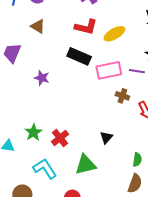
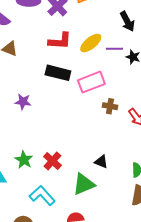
purple line: (137, 71) -> (114, 49), moved
black triangle: (106, 137) -> (101, 162), moved, turned -40

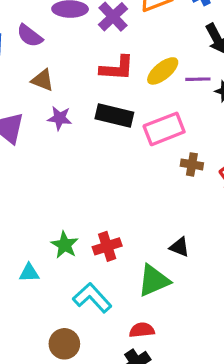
purple star: (23, 102) -> (60, 118), moved
red cross: (52, 161) -> (107, 246), turned 30

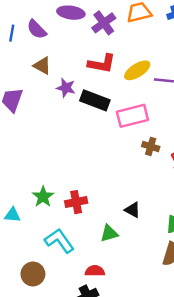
purple star: (60, 118) -> (66, 88), moved
green triangle: (154, 280) -> (109, 233), size x0.7

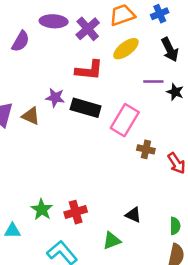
purple semicircle: (37, 29) -> (21, 41), turned -100
brown triangle: (42, 66) -> (31, 116), moved
yellow ellipse: (137, 70) -> (126, 49), moved
pink rectangle: (132, 116) -> (125, 120), turned -40

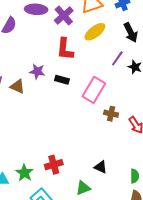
red L-shape: (89, 70) -> (65, 49), turned 90
purple line: (153, 81) -> (117, 58), turned -56
black rectangle: (86, 108) -> (62, 80), size x0.6
green star: (42, 210) -> (24, 173), moved

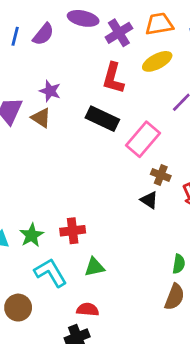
purple star: (37, 71) -> (50, 91), moved
black rectangle: (62, 80) -> (102, 119), size x1.6
black triangle: (101, 167) -> (149, 200), moved
green triangle: (83, 188) -> (95, 267), moved

